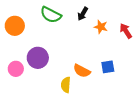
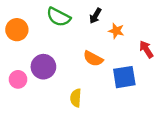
red arrow: (126, 31) -> (146, 49), moved
blue square: (108, 67) -> (124, 77), size x1.5
orange semicircle: (82, 71) -> (93, 59), moved

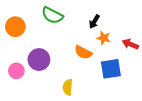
black arrow: (95, 16) -> (94, 22), moved
orange star: (116, 31) -> (104, 38), moved
red arrow: (146, 49) -> (130, 44), turned -35

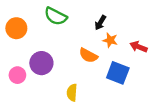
blue square: (111, 69) -> (118, 73), turned 30

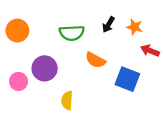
green semicircle: (56, 16) -> (72, 33), moved, turned -30
orange star: (110, 40) -> (134, 27), moved
yellow semicircle: (72, 93) -> (67, 100), moved

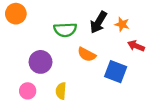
black arrow: (108, 25) -> (98, 22), size x1.5
orange circle: (17, 31) -> (16, 14), moved
pink circle: (19, 81) -> (28, 91), moved

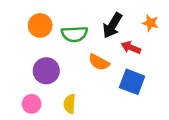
orange circle: (16, 14) -> (40, 25), moved
orange star: (122, 24) -> (150, 23), moved
red arrow: (136, 46) -> (131, 47), moved

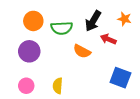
purple circle: (46, 71) -> (29, 51), moved
blue square: (132, 82) -> (120, 78), moved

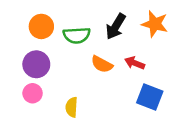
orange star: (124, 19) -> (155, 24), size x1.5
red arrow: (108, 39) -> (135, 63), moved
pink circle: (26, 86) -> (33, 93), moved

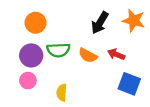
green semicircle: (77, 35) -> (58, 50), moved

